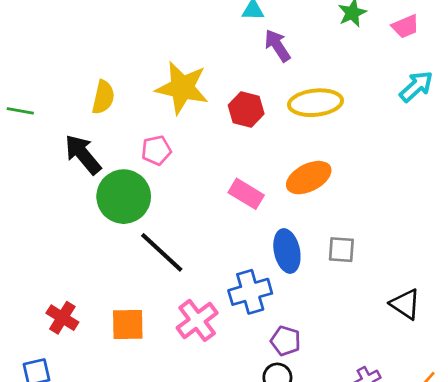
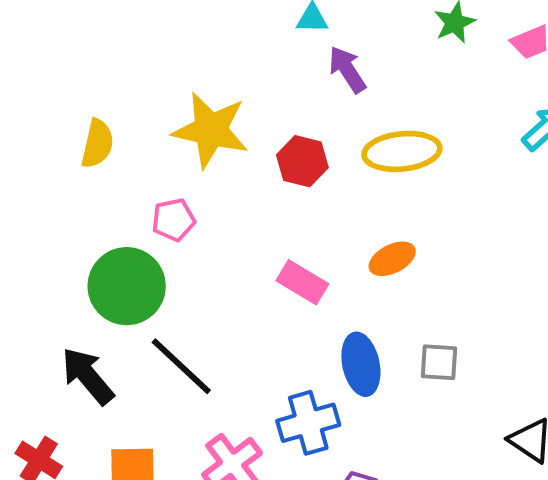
black arrow: (83, 154) -> (88, 376), moved
orange ellipse: (309, 178) -> (392, 259), size x0.7

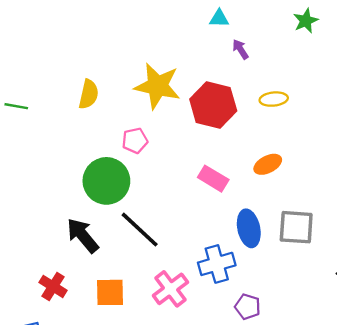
purple arrow: (347, 69) -> (240, 49), size x0.7
yellow ellipse: (402, 151) -> (274, 99), size x0.6
red hexagon: (302, 161) -> (213, 105), size x1.5
gray square: (439, 362) -> (296, 227), size x1.5

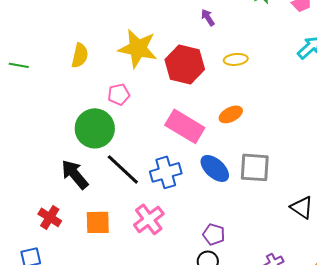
pink rectangle: (213, 179) -> (185, 126), size x1.5
blue ellipse: (249, 228) -> (215, 168), turned -36
blue cross: (217, 264) -> (166, 172), moved

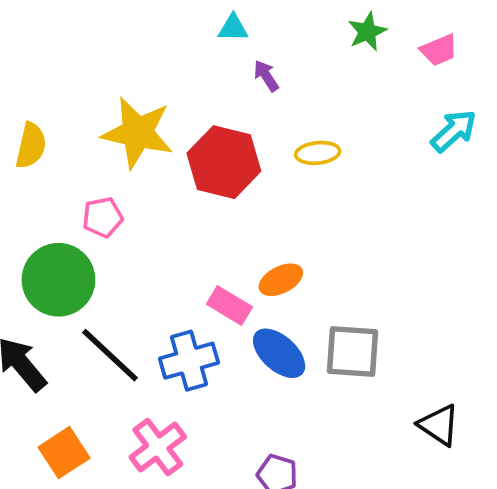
orange ellipse: (231, 114) -> (281, 280), moved
pink rectangle: (185, 126) -> (229, 305), moved, size x0.6
orange square: (98, 222) -> (64, 453), turned -32

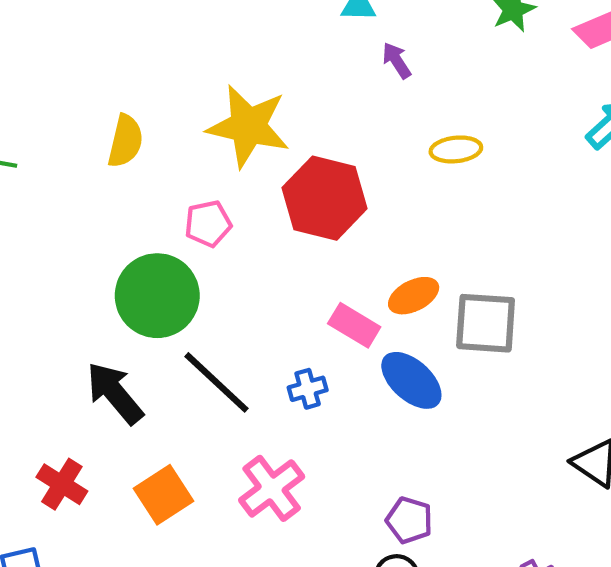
red hexagon: (224, 162) -> (325, 198), moved
gray square: (353, 351) -> (486, 323), moved
blue cross: (189, 361) -> (308, 389), size x0.6

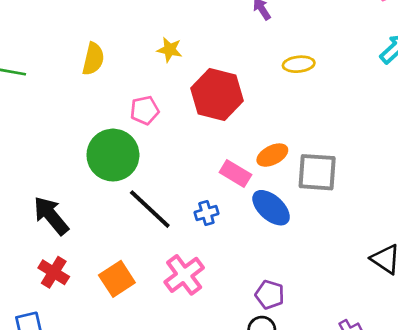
yellow star: (248, 126) -> (170, 50), size x0.5
black arrow: (115, 393) -> (51, 216), moved

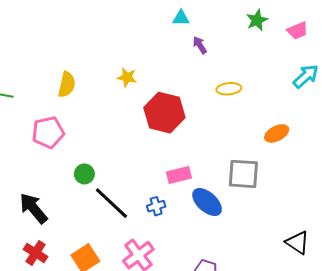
pink pentagon: (145, 110) -> (48, 132), moved, size x1.4
green circle: (113, 155) -> (84, 174), moved, size x0.5
orange ellipse: (272, 155) -> (277, 133), moved
pink rectangle: (235, 173) -> (179, 175), turned -45

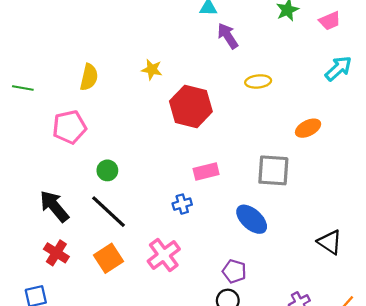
purple arrow: (200, 45) -> (228, 36), size x1.4
blue ellipse: (207, 202) -> (252, 219), moved
black line: (111, 203) -> (108, 212), moved

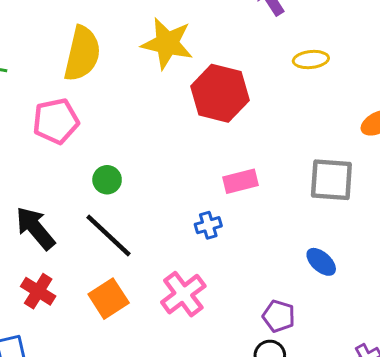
yellow star: (152, 70) -> (167, 43), size x1.8
yellow semicircle: (89, 77) -> (82, 54), size x1.5
blue ellipse: (252, 219) -> (321, 262), moved, size x0.7

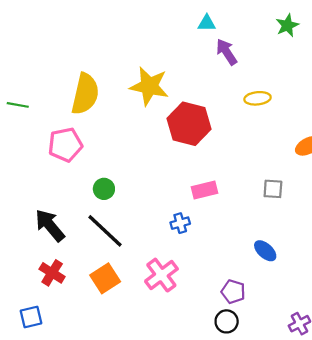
gray square: (331, 180) -> (273, 189), size x0.6

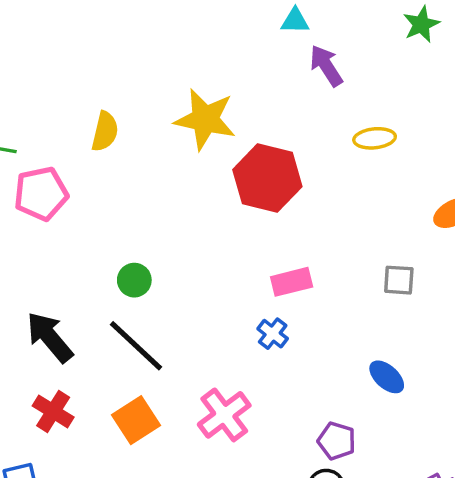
yellow semicircle: (85, 94) -> (105, 131), size x0.6
pink pentagon: (65, 145) -> (41, 194), moved
blue cross: (180, 223) -> (273, 334), moved, turned -36

